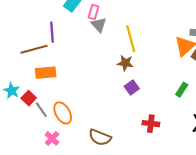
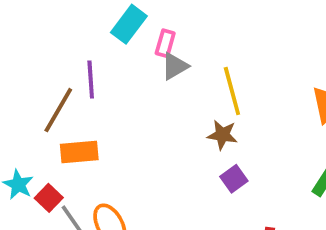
gray triangle: (99, 25) -> (175, 66), turned 42
brown line: (34, 49) -> (58, 110), turned -45

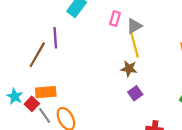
pink rectangle: (165, 43) -> (115, 19), moved
gray triangle: (175, 66) -> (134, 26), moved
orange rectangle: (79, 152) -> (46, 92), moved

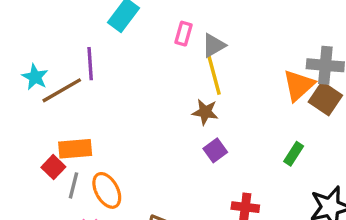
brown line: (37, 55) -> (62, 90), turned 30
cyan star: (15, 96) -> (35, 77), moved
gray line: (45, 116) -> (73, 185), turned 49

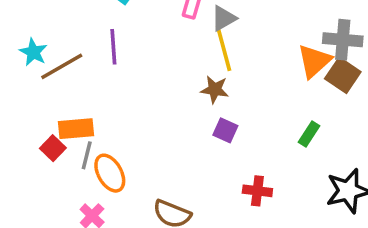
purple line: (90, 64) -> (113, 47), moved
purple square: (215, 150) -> (225, 130), turned -30
gray line: (73, 185) -> (87, 155), moved

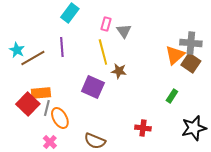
gray triangle: (224, 18) -> (124, 31), turned -35
yellow line: (224, 49) -> (103, 52), moved
purple square: (225, 130) -> (93, 87), moved, size x1.6
red square: (53, 148) -> (28, 104), size x1.6

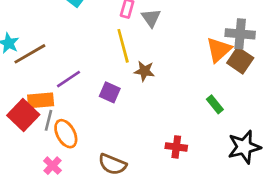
purple line: (62, 47) -> (68, 79), moved, turned 60
purple square: (93, 87) -> (110, 92), size x0.7
green rectangle: (172, 96) -> (215, 104), turned -72

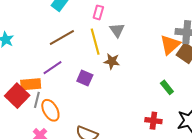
gray triangle: (151, 18) -> (117, 30), moved
brown line: (30, 54) -> (62, 37), moved
red cross: (176, 147) -> (153, 121), moved

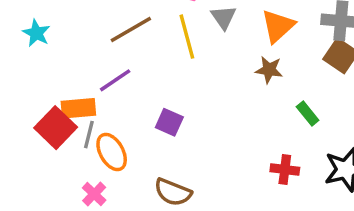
orange triangle: (170, 45) -> (278, 26), moved
brown star: (112, 61) -> (269, 70), moved
purple square: (85, 78) -> (169, 122), moved

